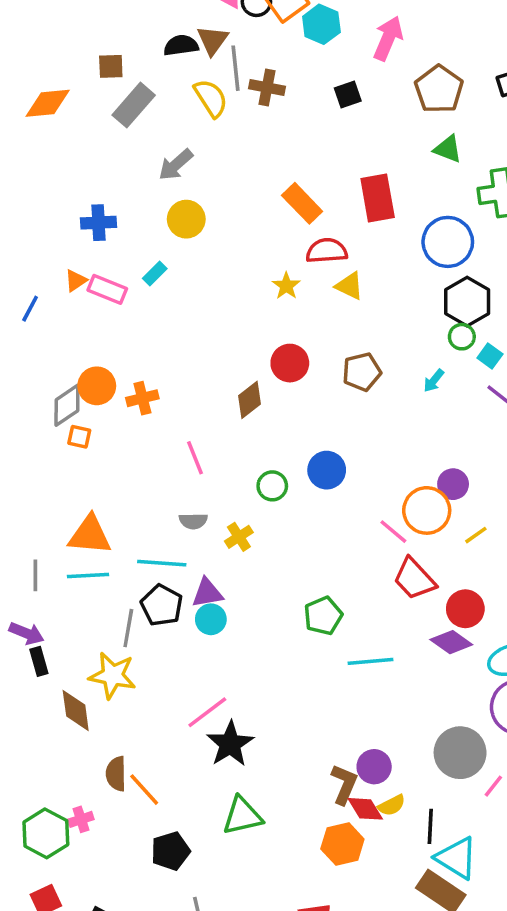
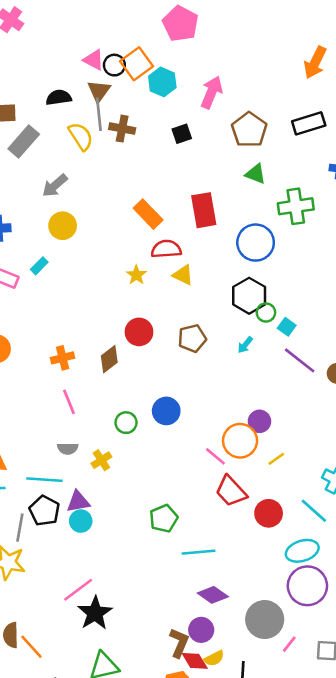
brown triangle: (213, 40) -> (99, 91), moved
black hexagon: (467, 302) -> (249, 296), moved
orange cross: (142, 398) -> (63, 358), moved
purple diamond: (451, 642) -> (213, 595), moved

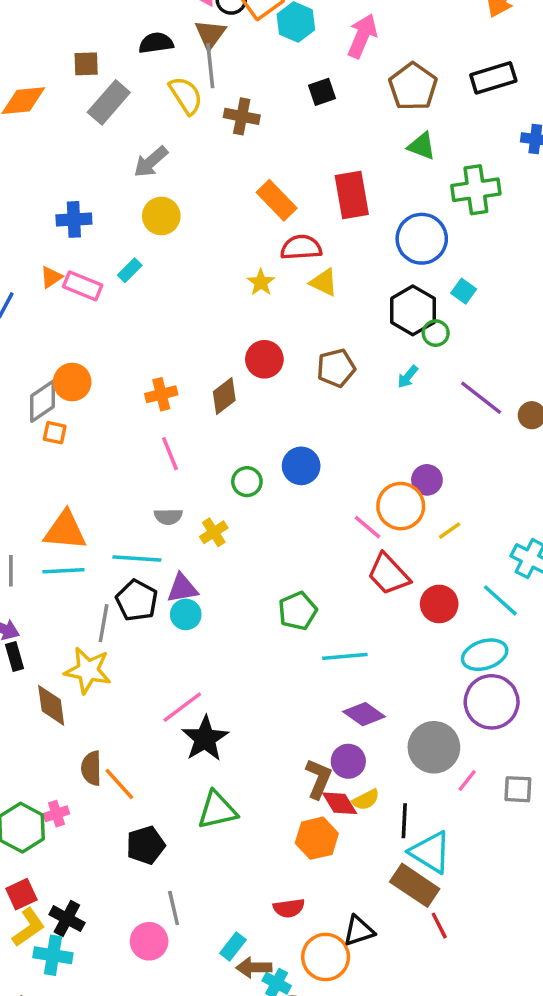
brown cross: (122, 129) -> (242, 116), moved
cyan square: (287, 327) -> (464, 291), moved

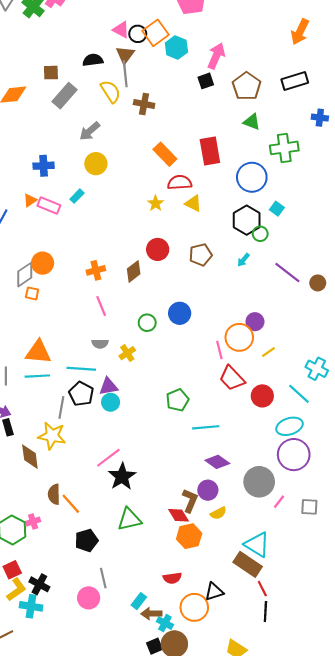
black square: (322, 92) -> (206, 81), moved
pink line: (368, 527) -> (219, 350), turned 36
red diamond: (340, 803) -> (179, 515), moved
black line: (404, 821) -> (265, 612), moved

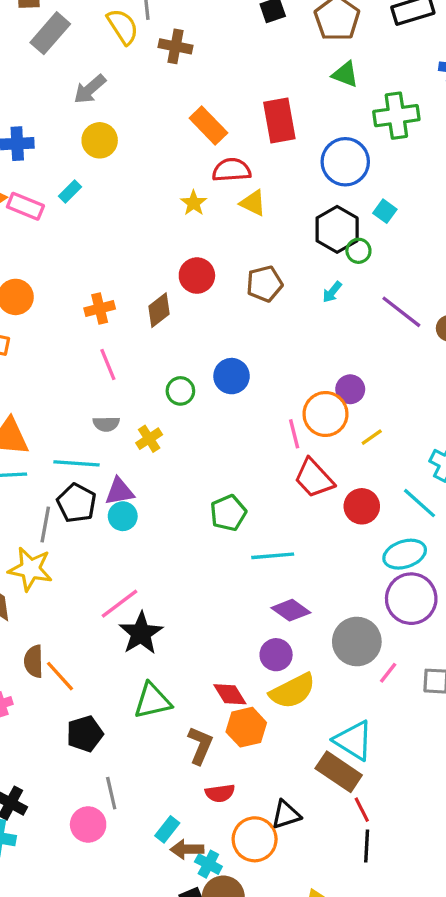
brown L-shape: (190, 501) -> (200, 745), moved
yellow semicircle: (218, 513) -> (293, 691), size x1.8

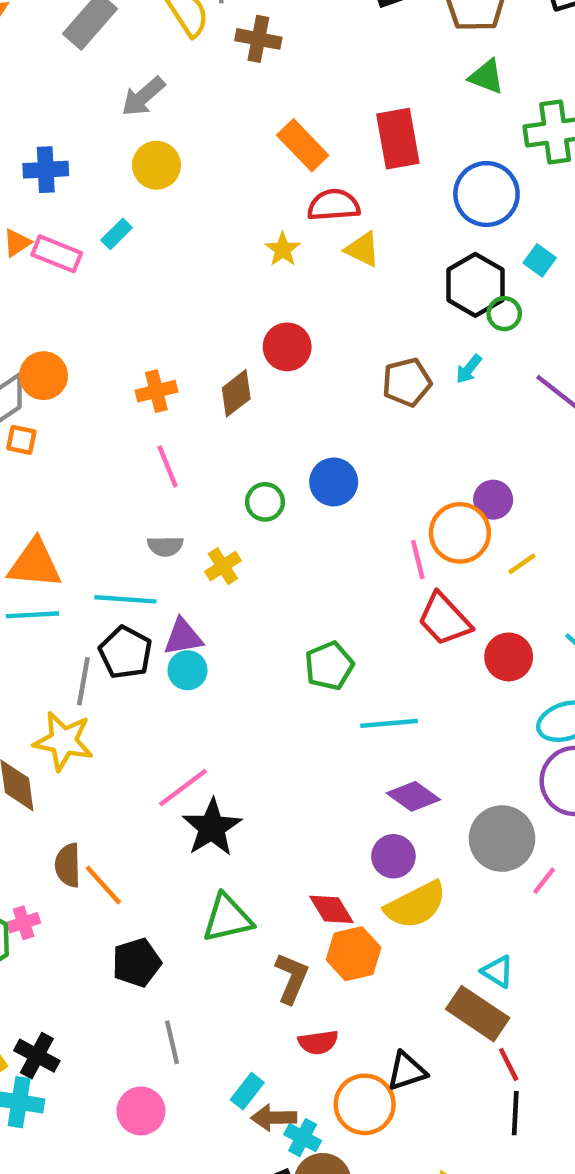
brown pentagon: (264, 284) -> (407, 382), moved
cyan triangle: (354, 740) -> (498, 971), size x0.6
pink circle: (88, 824) -> (141, 1111), moved

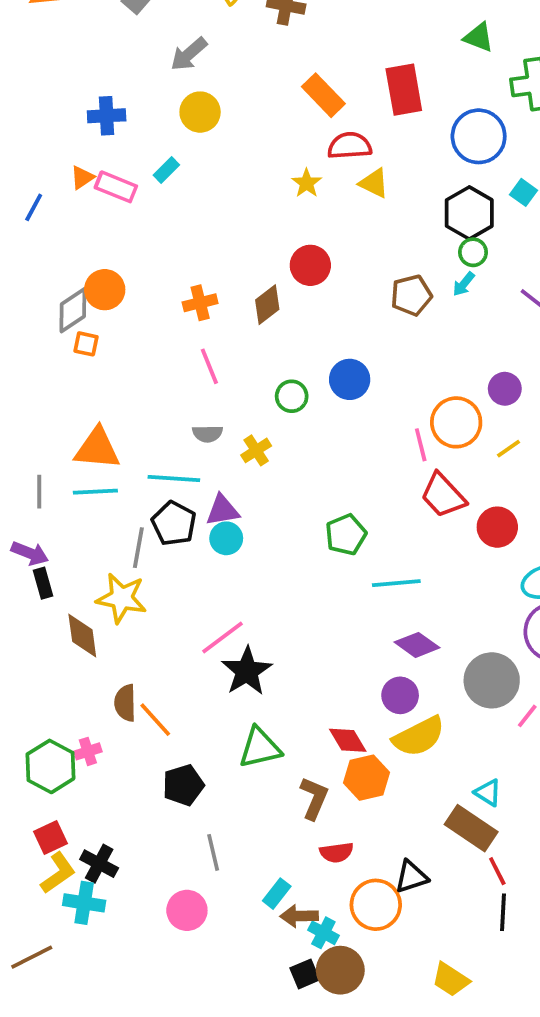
green circle: (504, 314) -> (473, 252), moved
purple circle: (493, 500) -> (505, 389), moved

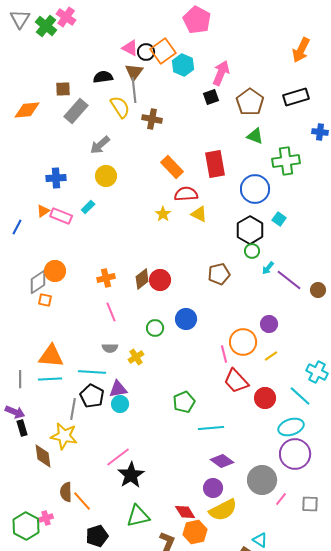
red circle: (310, 265) -> (160, 280), moved
cyan arrow: (464, 284) -> (268, 268), moved

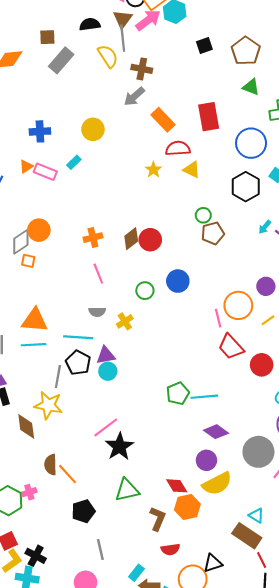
pink arrow: (221, 73) -> (148, 20), moved, turned 30
gray arrow: (100, 145) -> (134, 96), moved
green circle: (252, 251) -> (203, 215), moved
green pentagon: (184, 402) -> (178, 393), moved

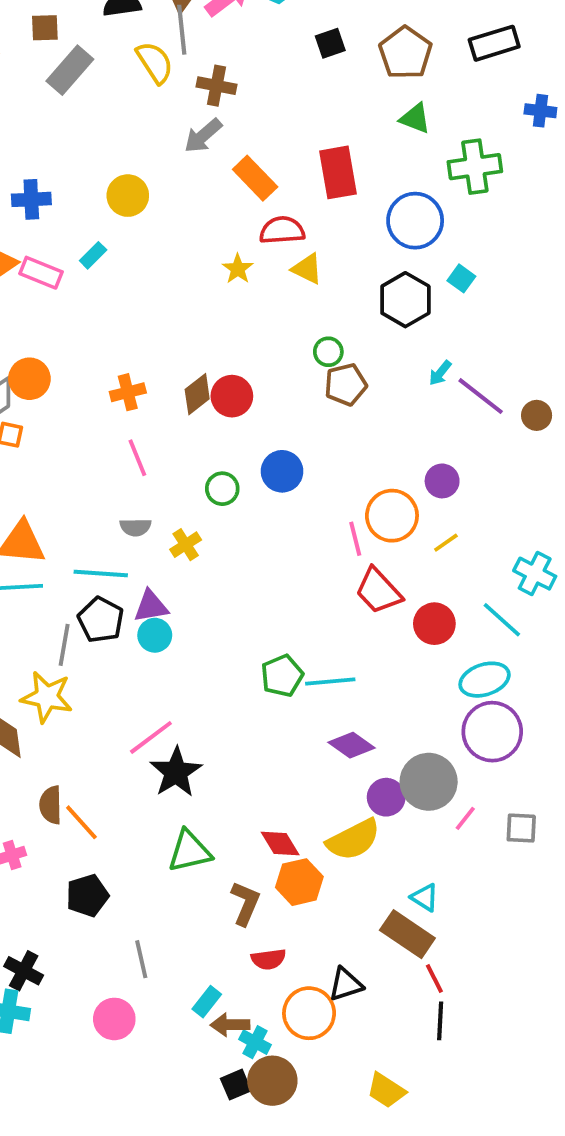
purple circle: (206, 460) -> (386, 797), moved
black pentagon: (83, 511) -> (87, 896), moved

